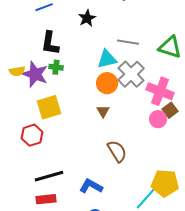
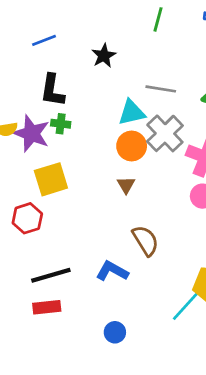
blue L-shape: (91, 186) -> (112, 271), moved

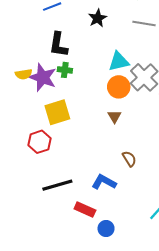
gray line: (161, 89) -> (144, 23), moved
brown semicircle: (145, 241) -> (129, 159), size x0.7
red rectangle: (47, 307) -> (85, 209), moved, turned 30

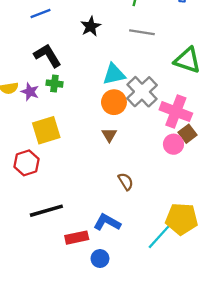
black L-shape: (58, 45) -> (47, 56), turned 140
purple star: (43, 77) -> (30, 92), size x0.6
blue L-shape: (104, 182) -> (107, 222), moved
red rectangle: (85, 209) -> (77, 238), turned -36

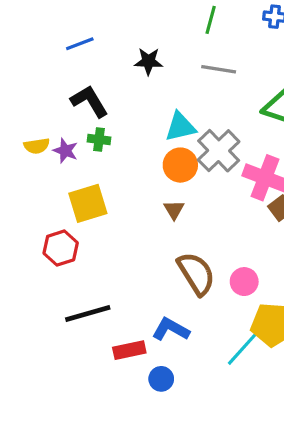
black star: (91, 26) -> (148, 61), turned 30
pink circle: (173, 144) -> (244, 282), moved
brown semicircle: (126, 182) -> (196, 274), size x1.8

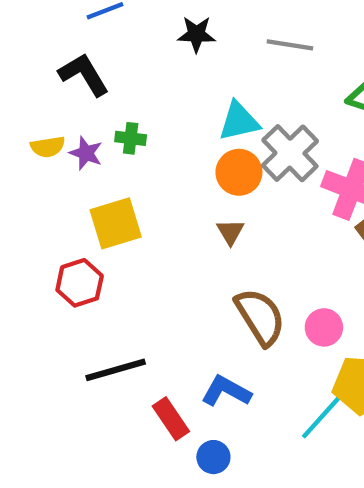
black L-shape: (89, 101) -> (84, 75), moved
red rectangle: (129, 350) -> (171, 419), turned 68

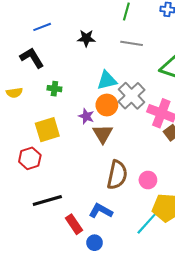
purple star: (86, 153) -> (86, 116), moved
brown triangle: (230, 232) -> (103, 134), size x1.5
brown semicircle: (260, 317) -> (117, 175), turned 44

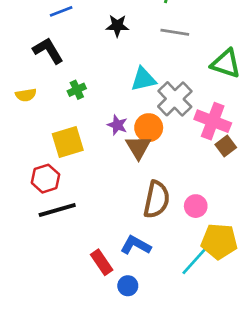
green cross: (54, 89) -> (77, 90), turned -32
orange circle: (107, 105) -> (149, 128), moved
black line: (47, 201) -> (57, 210), moved

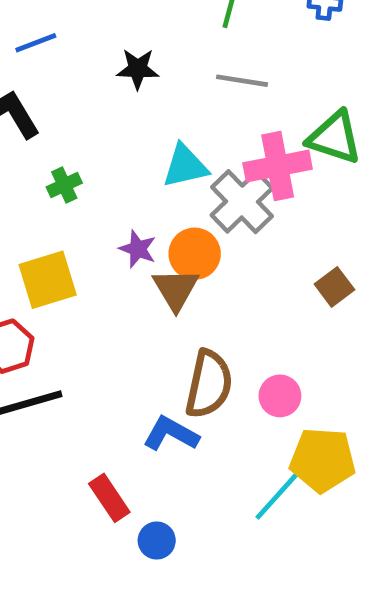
pink cross: (213, 121) -> (278, 166), moved, turned -32
blue L-shape: (136, 245) -> (171, 434), moved

